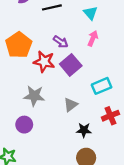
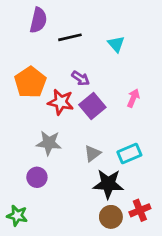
pink arrow: (93, 38) -> (133, 98), moved
cyan rectangle: (102, 86) -> (129, 154), moved
red cross: (110, 116) -> (140, 210), moved
black star: (84, 130) -> (108, 184), size x1.6

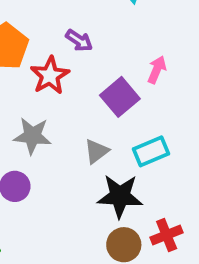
red star: (61, 102) -> (50, 76), turned 30
purple square: (92, 106) -> (120, 97), moved

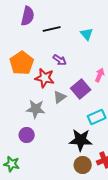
red star: (50, 76) -> (45, 78), turned -30
gray triangle: (97, 151) -> (60, 97), moved

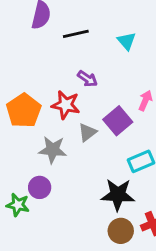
orange pentagon: (22, 63) -> (24, 111), moved
green star: (12, 164) -> (18, 205), moved

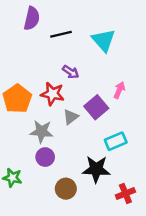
cyan triangle: (127, 41) -> (104, 40), size x1.5
purple circle: (40, 187) -> (45, 157), moved
brown circle: (121, 231) -> (66, 189), moved

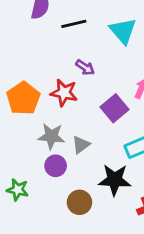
gray triangle: (71, 117) -> (81, 145), moved

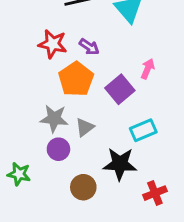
red star: (64, 93) -> (53, 44), moved
orange pentagon: (23, 98) -> (76, 79), moved

